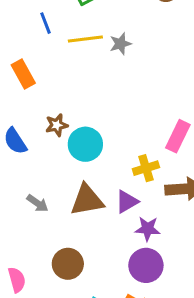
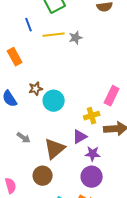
brown triangle: (87, 200) -> (55, 149), moved, turned -30

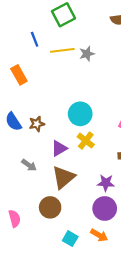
brown star: (36, 89) -> (37, 124), moved
cyan circle: (54, 101) -> (80, 114), moved
yellow cross: (92, 116) -> (86, 141), moved, turned -35
purple triangle: (80, 137) -> (59, 148), moved

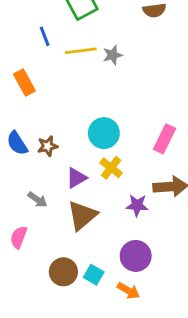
purple star: (106, 183) -> (137, 205), moved
brown circle: (50, 207) -> (63, 272), moved
pink semicircle: (14, 219) -> (19, 237), moved, turned -144
cyan square: (70, 239) -> (94, 275), moved

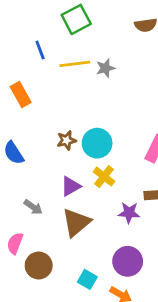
brown star: (48, 146) -> (66, 140), moved
brown circle: (63, 272) -> (39, 265), moved

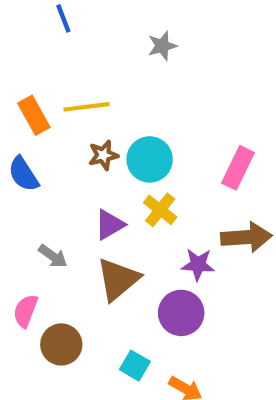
yellow line: (75, 64) -> (87, 107), moved
orange rectangle: (21, 95) -> (34, 115), moved
purple circle: (128, 261) -> (181, 313), moved

